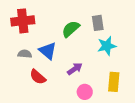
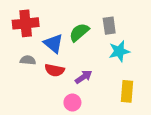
blue triangle: (48, 51) -> (53, 43), moved
red semicircle: (38, 77) -> (55, 70), moved, turned -30
pink circle: (85, 92) -> (72, 103), moved

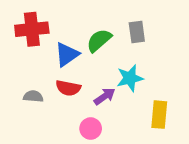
blue triangle: (53, 43) -> (67, 54), turned 45
cyan star: (119, 51) -> (130, 78), moved
gray semicircle: (28, 60) -> (33, 96), moved

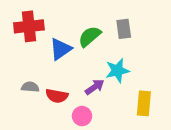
red semicircle: (68, 88) -> (57, 96), moved

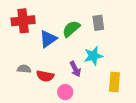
purple arrow: (95, 87) -> (75, 69), turned 98

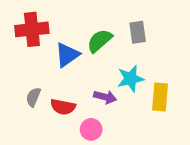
gray semicircle: (24, 69) -> (33, 97), turned -72
purple arrow: (75, 69) -> (105, 97), turned -49
yellow rectangle: (114, 82) -> (160, 97), moved

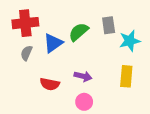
cyan star: (131, 79) -> (130, 41), moved
gray semicircle: (33, 97) -> (26, 53), moved
pink circle: (91, 129) -> (84, 102), moved

